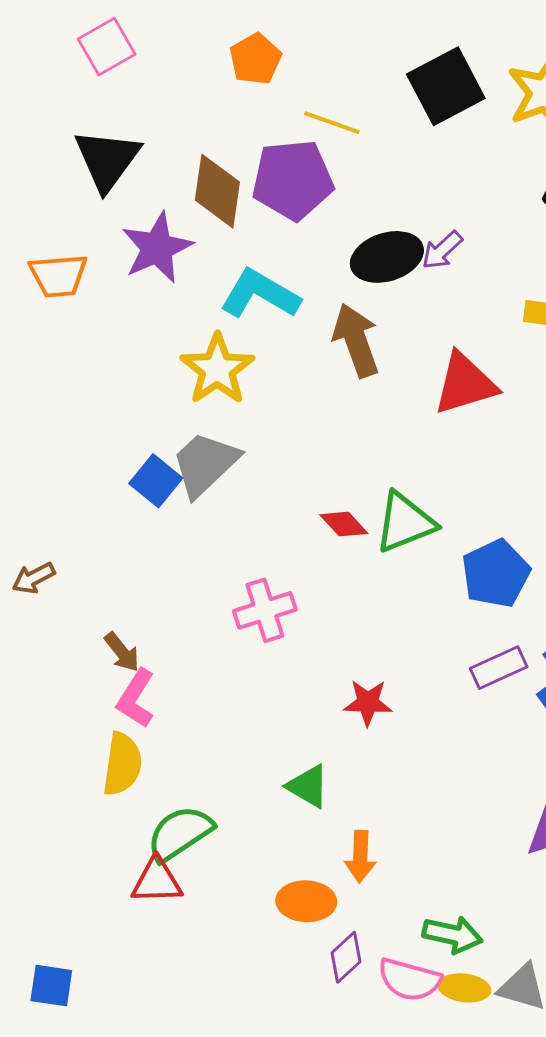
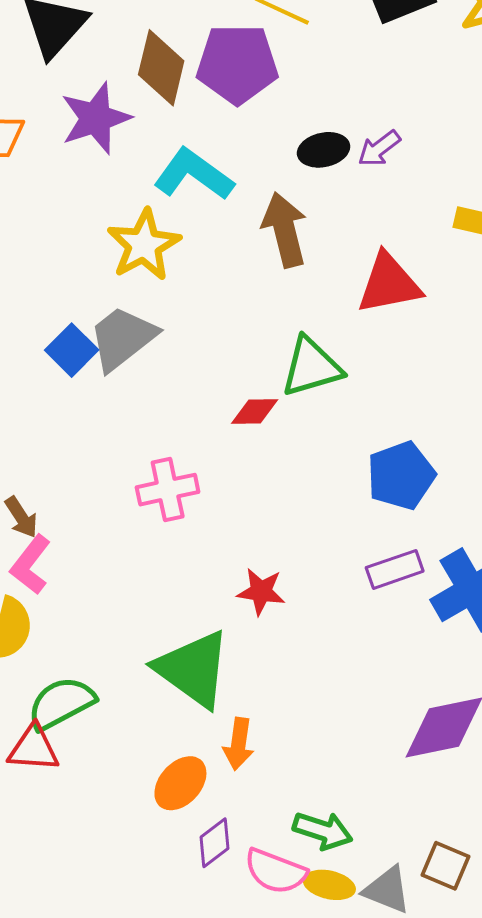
black ellipse: (387, 257) -> (324, 150), size x0.7
green triangle: (405, 522) -> (311, 367), moved
red diamond: (344, 524) -> (255, 411), turned -54
green triangle: (308, 786) -> (193, 669), size x1.8
orange ellipse: (306, 901) -> (180, 783), turned -56

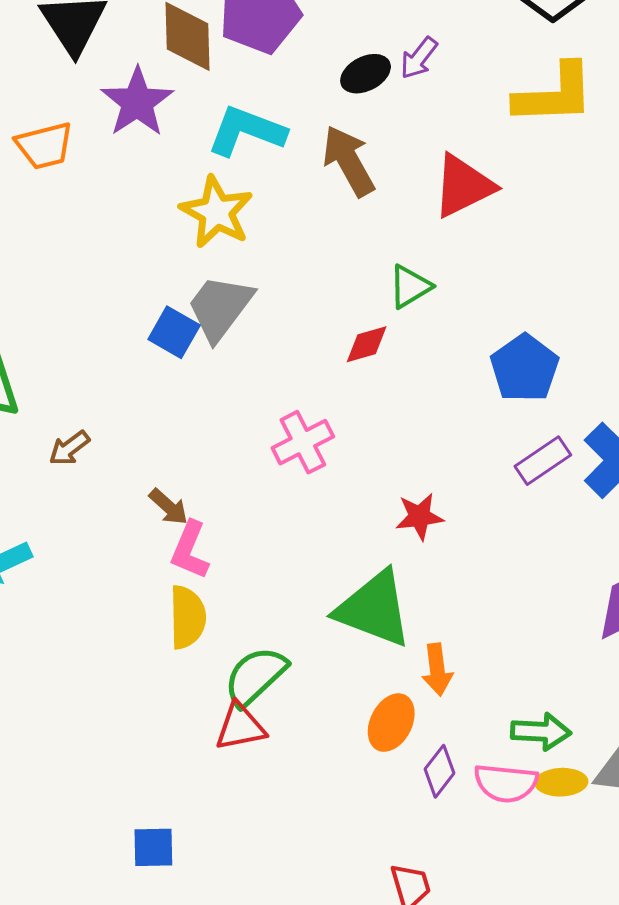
green triangle: (311, 367) -> (410, 287), size x0.7

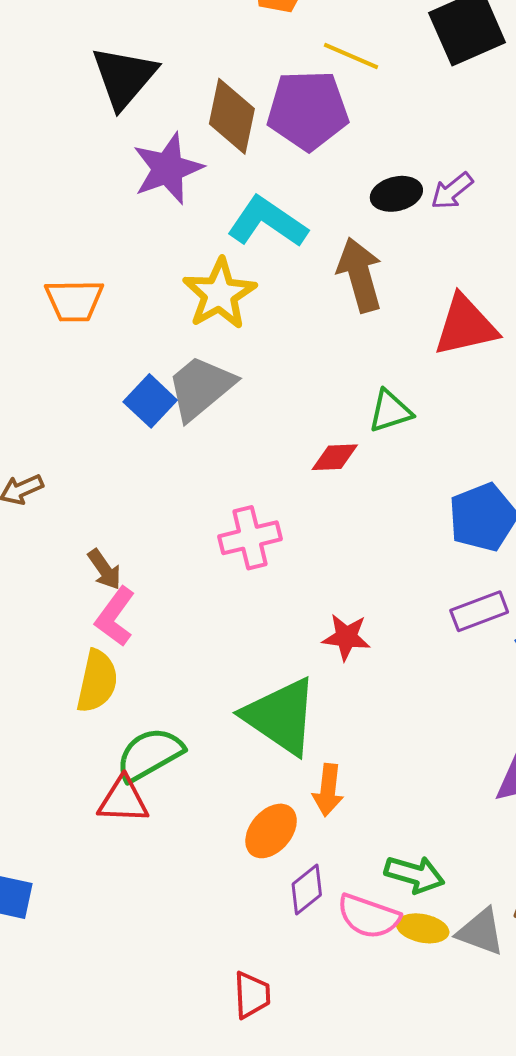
orange trapezoid: (44, 146) -> (74, 300), moved

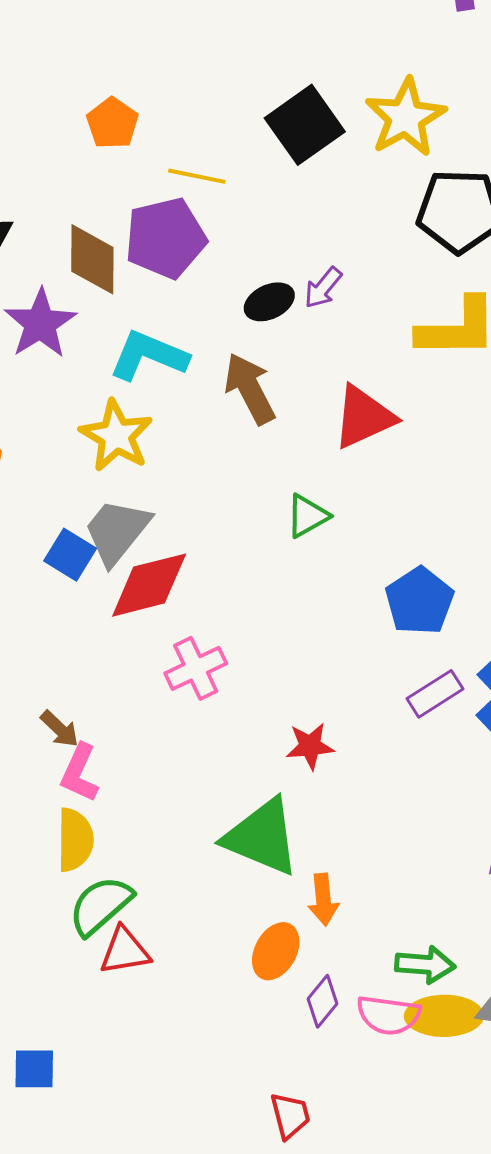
red diamond: (335, 457) -> (149, 585), moved, size x1.8
green semicircle: (150, 754) -> (100, 905), moved
yellow ellipse: (423, 928) -> (444, 1016), size x1.5

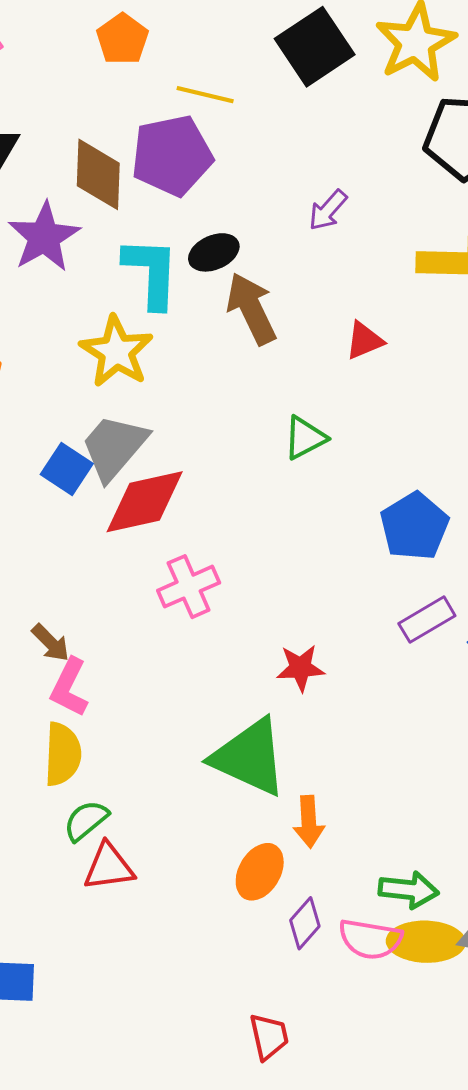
black ellipse: (269, 302) -> (214, 252), moved
cyan L-shape: (149, 356) -> (151, 273), turned 68
red triangle: (364, 417) -> (364, 341), size x0.6
green semicircle: (100, 905) -> (86, 821), size x0.7

